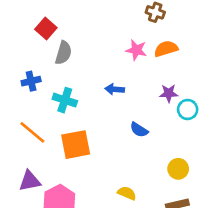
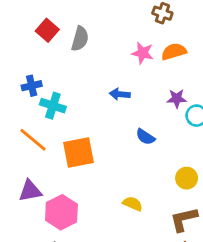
gray semicircle: (63, 53) -> (80, 39), moved
cyan cross: (65, 100) -> (53, 106), moved

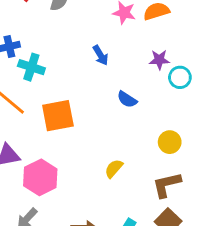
blue arrow: (120, 94) -> (101, 55), turned -126
yellow semicircle: (133, 204) -> (114, 169), turned -72

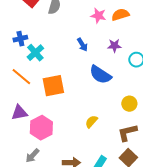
purple star: (159, 60) -> (114, 46), moved
cyan cross: (31, 67) -> (35, 53), turned 30
blue semicircle: (127, 99) -> (100, 75), size x1.6

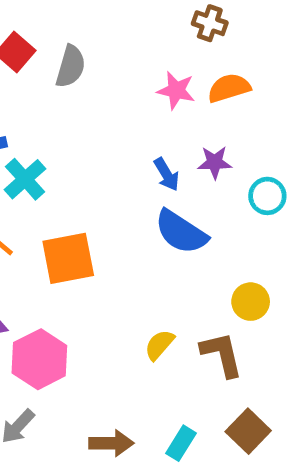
blue arrow: (82, 45) -> (167, 174), moved
brown L-shape: (127, 133) -> (222, 354), moved, turned 90

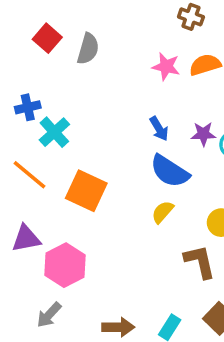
purple star: (215, 162) -> (203, 134), moved
orange square: (68, 258) -> (86, 191), turned 36
yellow semicircle: (159, 345) -> (163, 212), moved

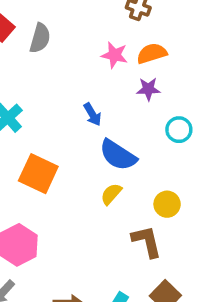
blue arrow: (159, 129) -> (92, 114), moved
purple star: (203, 134) -> (148, 89), moved

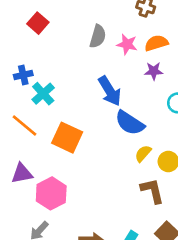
gray semicircle: (40, 38) -> (98, 36), moved
blue arrow: (92, 114) -> (110, 91), size x1.6
yellow semicircle: (111, 194) -> (143, 154), moved

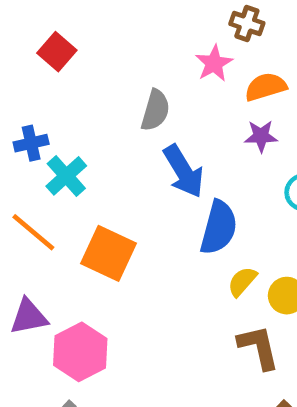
gray semicircle: (98, 36) -> (155, 110), moved
pink star: (127, 44) -> (214, 63), moved, turned 30
blue semicircle: (130, 123) -> (219, 228), turned -108

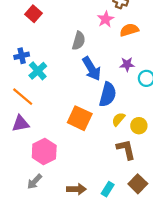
purple star: (261, 136) -> (127, 64), moved
orange square: (108, 253) -> (80, 118), moved
purple triangle: (29, 317) -> (21, 124), moved

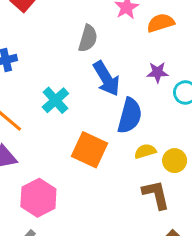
cyan cross: (38, 71) -> (55, 100), moved
yellow semicircle: (118, 119) -> (145, 151), turned 32

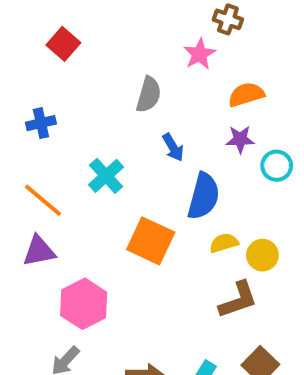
orange semicircle: (161, 23) -> (246, 95), moved
blue arrow: (106, 79) -> (173, 147), size x0.6
brown L-shape: (156, 195) -> (238, 300), turned 84

